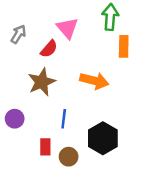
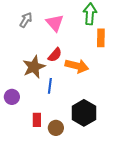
gray arrow: (18, 34) -> (26, 20), moved
red semicircle: (49, 49) -> (55, 55), moved
blue line: (64, 119) -> (50, 86), moved

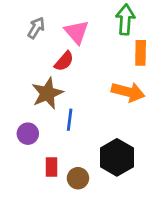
red semicircle: (55, 55) -> (64, 61), moved
orange arrow: (77, 66) -> (128, 92), moved
purple circle: (12, 97) -> (28, 134), moved

